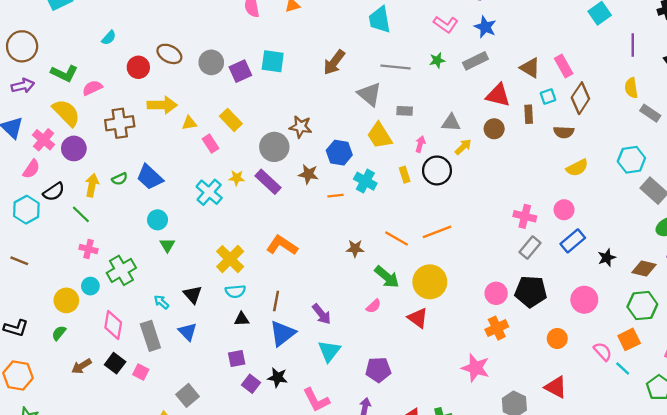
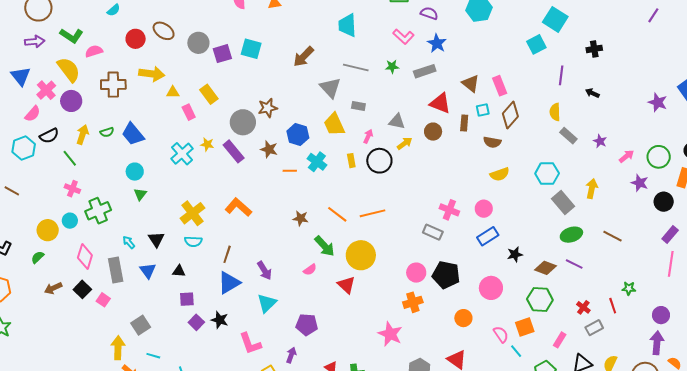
brown star: (301, 127) -> (268, 108), turned -30
gray rectangle: (530, 247) -> (433, 232), moved, turned 66
black triangle: (242, 319) -> (179, 271), moved

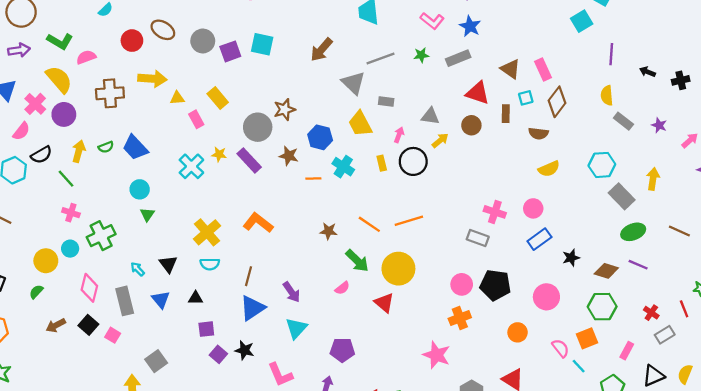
black cross: (594, 49) -> (681, 80), moved
gray line: (356, 67) -> (381, 58), turned -30

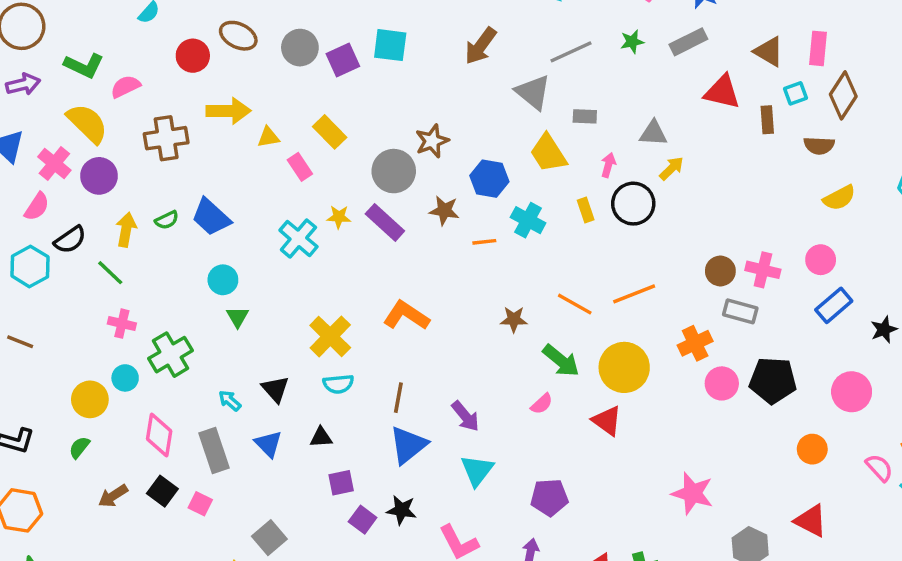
pink rectangle: (543, 70) -> (818, 48), turned 35
brown circle: (471, 125) -> (720, 271), moved
orange cross: (460, 318) -> (695, 343), moved

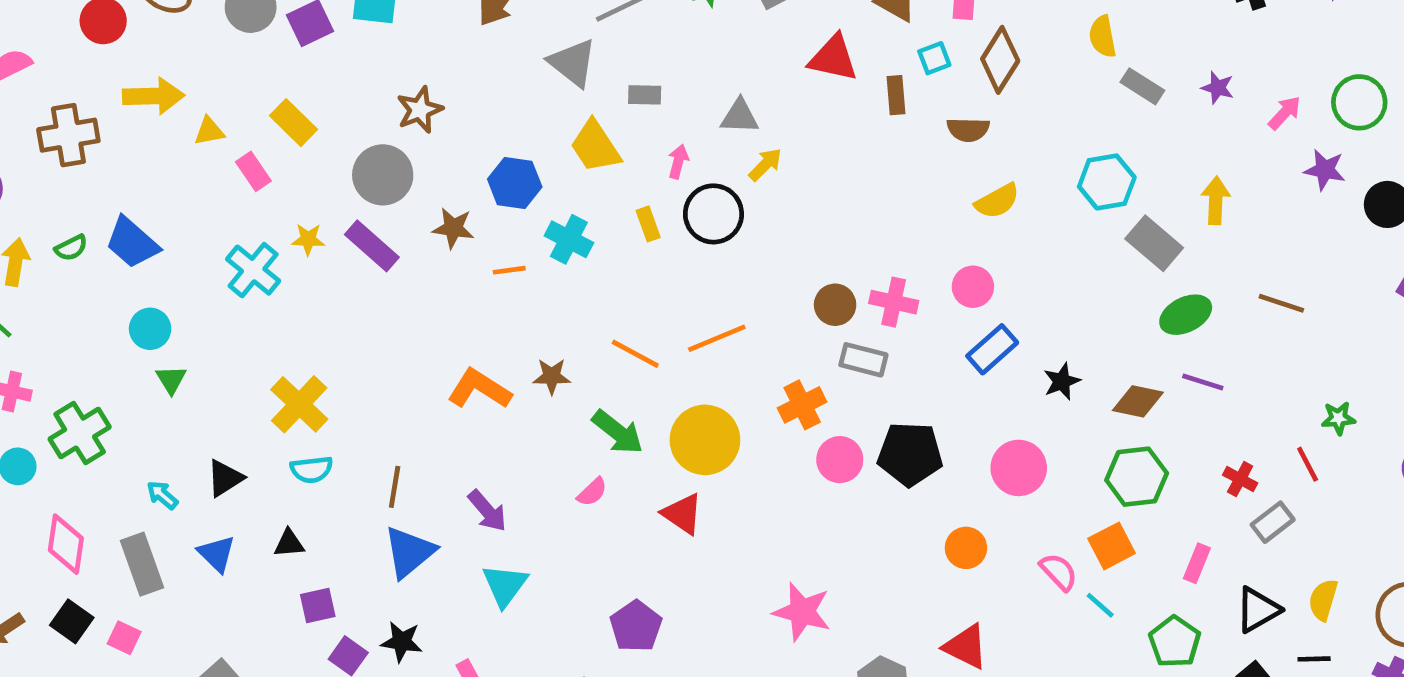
brown star: (432, 141) -> (420, 110), moved
orange L-shape: (406, 316) -> (479, 389), moved
black triangle: (275, 389) -> (225, 478), turned 40
purple pentagon: (549, 497) -> (636, 626), moved, turned -30

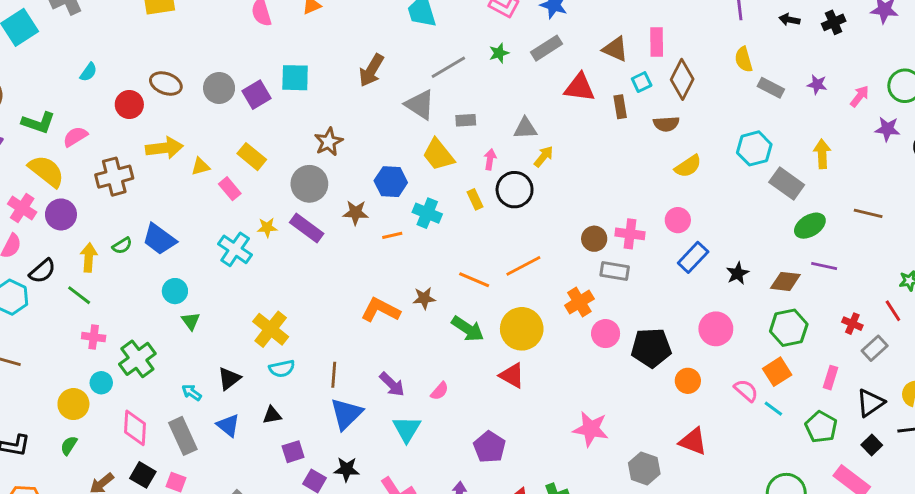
black pentagon: (910, 454) -> (651, 348), moved
pink semicircle: (592, 492) -> (440, 391), moved

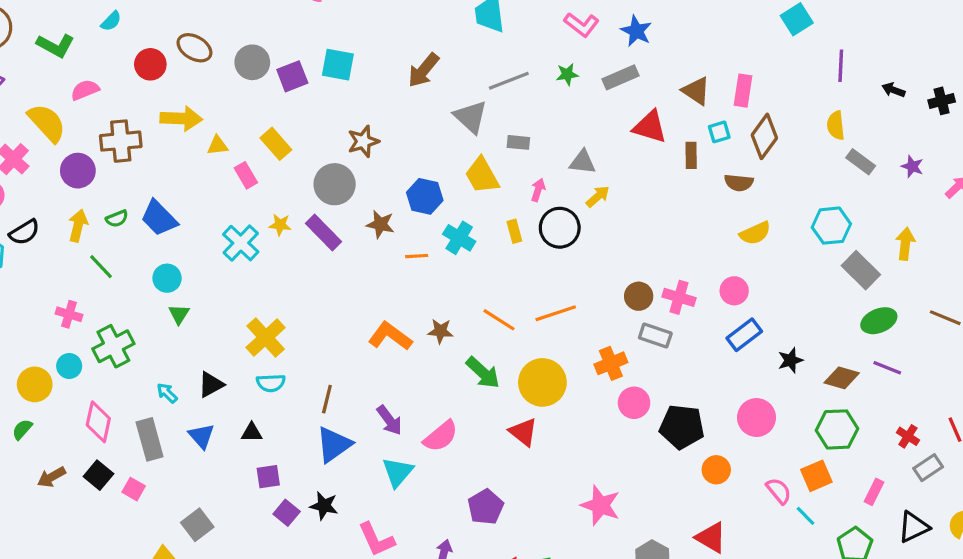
green L-shape: (38, 123) -> (55, 45), moved
purple circle: (61, 214) -> (78, 171), moved
green line: (79, 295) -> (101, 267), moved
pink semicircle: (440, 391) -> (441, 436), size x1.6

